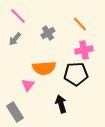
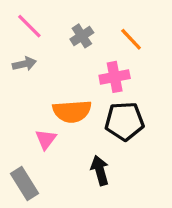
gray cross: (48, 33) -> (82, 36), moved
gray arrow: (15, 39) -> (24, 64), turned -144
pink cross: (84, 50) -> (115, 77), moved

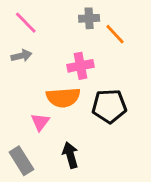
gray cross: (82, 36) -> (89, 18), moved, turned 30
pink cross: (115, 77) -> (80, 66), moved
black arrow: (100, 170) -> (70, 155), moved

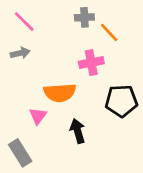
pink cross: (80, 66) -> (91, 63), moved
black pentagon: (109, 106) -> (121, 101), moved
black arrow: (70, 155) -> (78, 131), moved

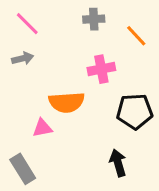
orange line: (109, 32) -> (136, 36), moved
pink triangle: (38, 116) -> (42, 128), turned 42
black arrow: (78, 131) -> (118, 163), moved

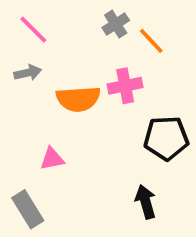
gray cross: (94, 19) -> (116, 24), turned -30
orange line: (136, 36) -> (151, 41), moved
orange semicircle: (67, 102) -> (78, 99), moved

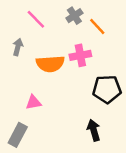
pink line: (33, 30) -> (36, 19), moved
gray arrow: (28, 73) -> (18, 47), turned -63
gray rectangle: (28, 209) -> (18, 135), turned 60

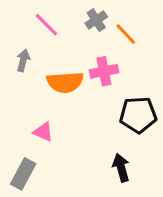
pink triangle: (33, 102) -> (43, 132), turned 35

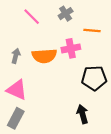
orange line: (126, 34) -> (92, 30), moved, turned -42
gray arrow: (23, 60) -> (16, 56), moved
pink triangle: (43, 132) -> (17, 90), moved, size x1.5

